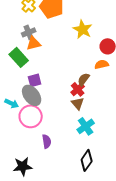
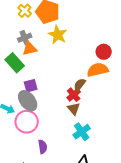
yellow star: (83, 29) -> (58, 35), moved
orange semicircle: (102, 64) -> (98, 70), size x1.5

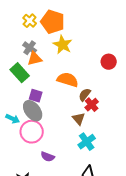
gray cross: (25, 38) -> (30, 48), turned -32
orange semicircle: (98, 70) -> (68, 80), moved, turned 30
purple square: (31, 86) -> (36, 96), turned 32
red cross: (74, 95) -> (92, 105), moved
purple semicircle: (43, 147) -> (48, 157), turned 120

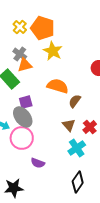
purple square: (36, 96) -> (26, 102), turned -32
red cross: (92, 105) -> (90, 127), moved

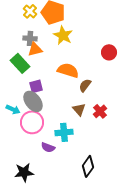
gray cross: (20, 54) -> (30, 38), turned -32
cyan cross: (77, 148) -> (64, 132), moved, turned 30

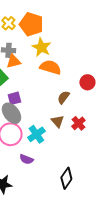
red circle: (109, 52) -> (87, 82), moved
orange semicircle: (68, 70) -> (50, 67), moved
cyan cross: (64, 132) -> (36, 134), moved, turned -30

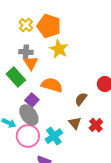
orange triangle: (13, 61) -> (31, 63), turned -49
orange semicircle: (50, 67) -> (52, 85), moved
purple square: (14, 98) -> (32, 100), turned -32

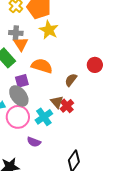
purple square: (32, 100) -> (22, 81), turned 32
brown triangle: (75, 123) -> (57, 102), moved
red cross: (96, 125) -> (67, 106), moved

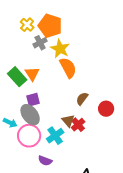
gray cross: (16, 33) -> (40, 43), moved, turned -32
orange triangle: (21, 44) -> (32, 74), moved
red circle: (95, 65) -> (106, 109), moved
orange semicircle: (42, 66) -> (68, 68), moved, turned 45

